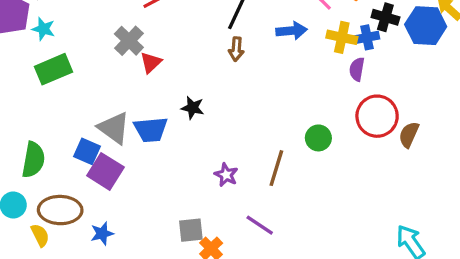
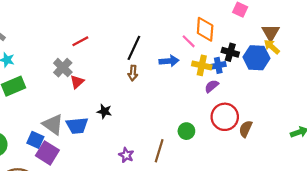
purple semicircle: (357, 69) -> (212, 86), turned 40

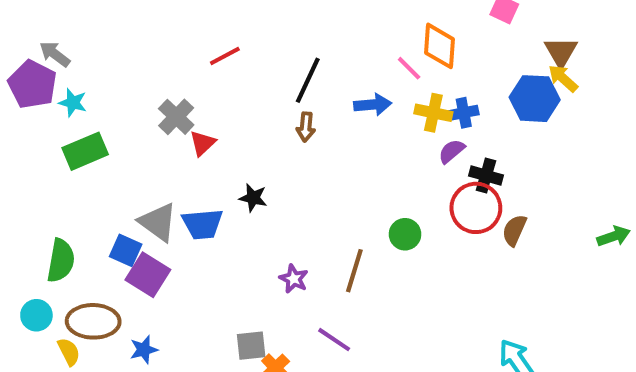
red line: (80, 41) -> (225, 56), moved
black cross: (230, 52) -> (486, 176), moved

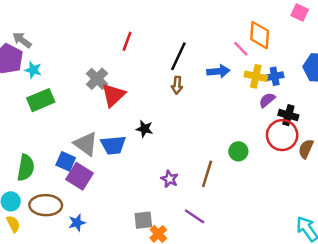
red line: (225, 56) -> (127, 41), turned -42
red triangle: (203, 143) -> (113, 95), size x1.5
yellow semicircle: (69, 352) -> (13, 224), moved

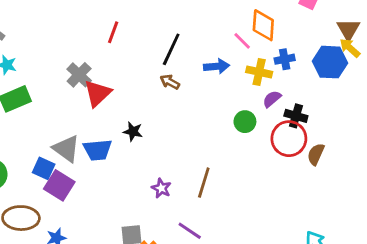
blue cross: (275, 76) -> (285, 59), moved
brown arrow: (177, 85) -> (170, 82), turned 114
green circle: (238, 151) -> (245, 122), moved

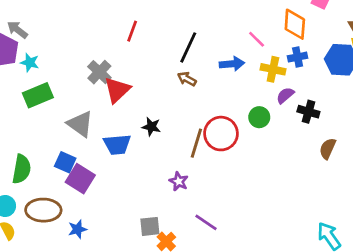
orange diamond: (263, 25) -> (295, 24), moved
red circle: (289, 139) -> (221, 134), moved
gray triangle: (66, 149) -> (80, 124), moved
brown line: (204, 183) -> (196, 143), moved

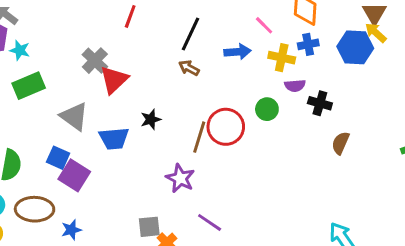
purple semicircle: (285, 95) -> (295, 86), turned -144
black star: (151, 127) -> (151, 119), turned -30
purple star: (179, 181) -> (180, 178), size x1.4

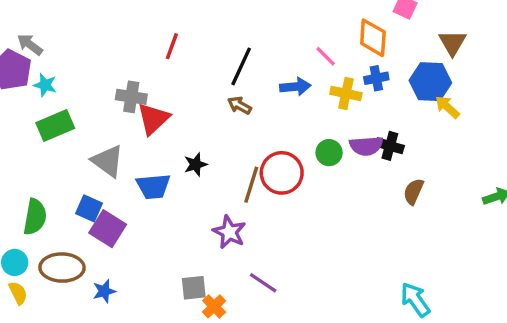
yellow arrow: (376, 33) -> (447, 107), moved
gray cross: (95, 61) -> (131, 97), turned -35
purple semicircle: (295, 86) -> (366, 146), moved, size x1.4

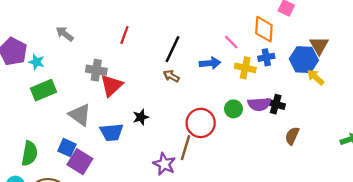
brown triangle: (452, 43) -> (319, 46), moved
gray arrow: (30, 44) -> (65, 34), moved
brown line: (251, 185) -> (185, 148), moved

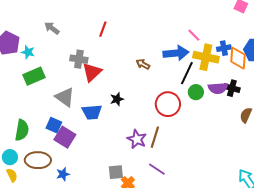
orange diamond: (264, 29) -> (238, 58), moved
black line: (173, 49) -> (187, 73), moved
blue arrow: (210, 63) -> (176, 53), size x1.4
yellow cross: (245, 68) -> (206, 57), size x1.4
brown line: (185, 148) -> (155, 137), moved

